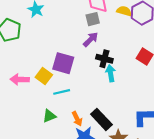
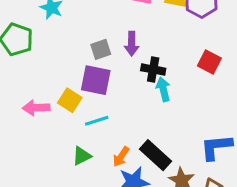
gray square: (93, 19) -> (101, 49), moved
purple arrow: (91, 39) -> (132, 44), turned 140
orange arrow: (77, 119) -> (121, 157), turned 64

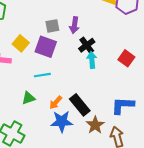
red square: (209, 62) -> (126, 58), moved
black cross: (153, 69) -> (87, 45), turned 35
yellow square: (70, 100) -> (21, 43), moved

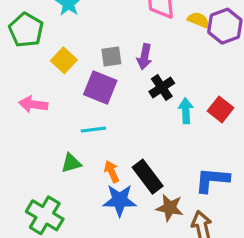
yellow square: (21, 43) -> (64, 60), moved
cyan arrow: (92, 60) -> (186, 111), moved
orange arrow: (56, 103) -> (112, 172), turned 112
brown star: (95, 125) -> (170, 208), turned -30

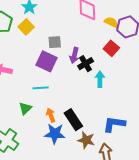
purple arrow: (144, 57) -> (74, 55), moved
yellow square: (64, 60) -> (26, 27), moved
red square: (221, 109) -> (111, 48), moved
green triangle: (71, 163) -> (25, 108), turned -32

